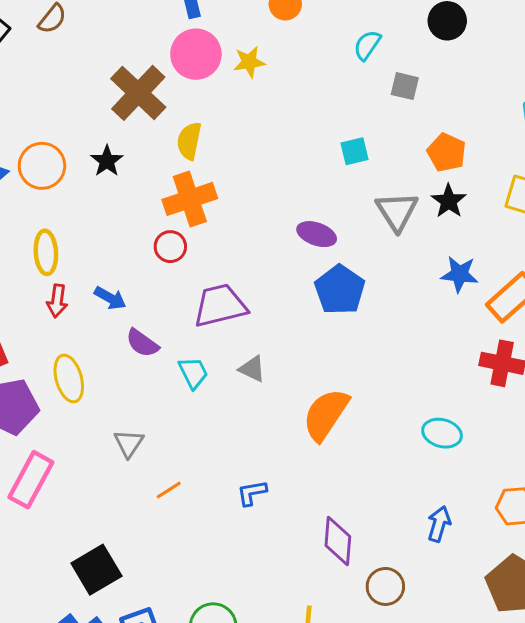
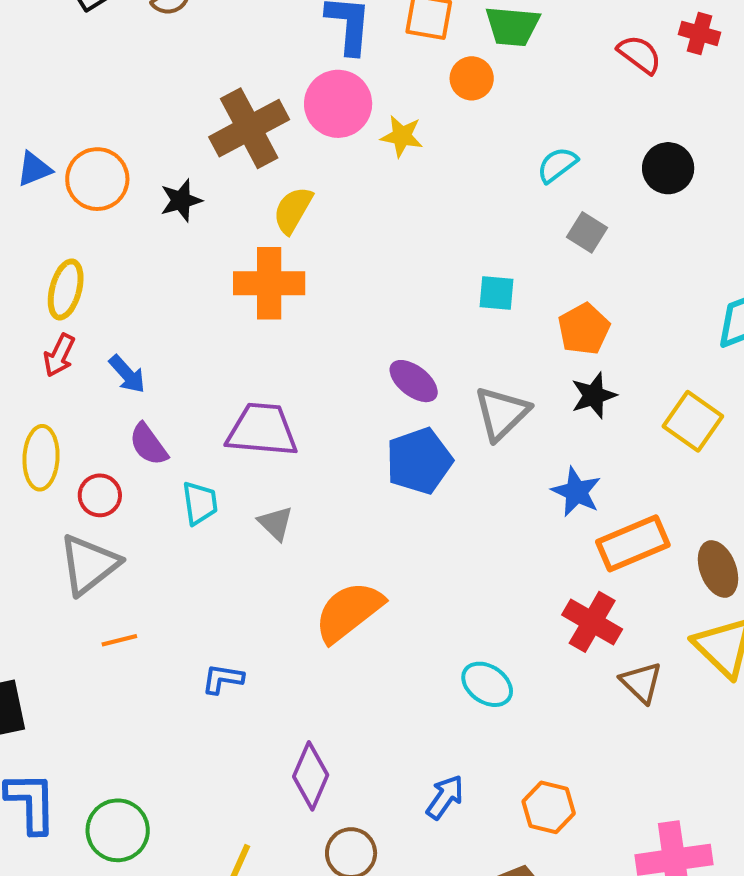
orange pentagon: (447, 152) -> (584, 329), moved
gray triangle: (397, 211) -> (502, 413), moved
red circle: (170, 247) -> (100, 495), moved
gray triangle: (129, 443) -> (89, 565), size x1.6

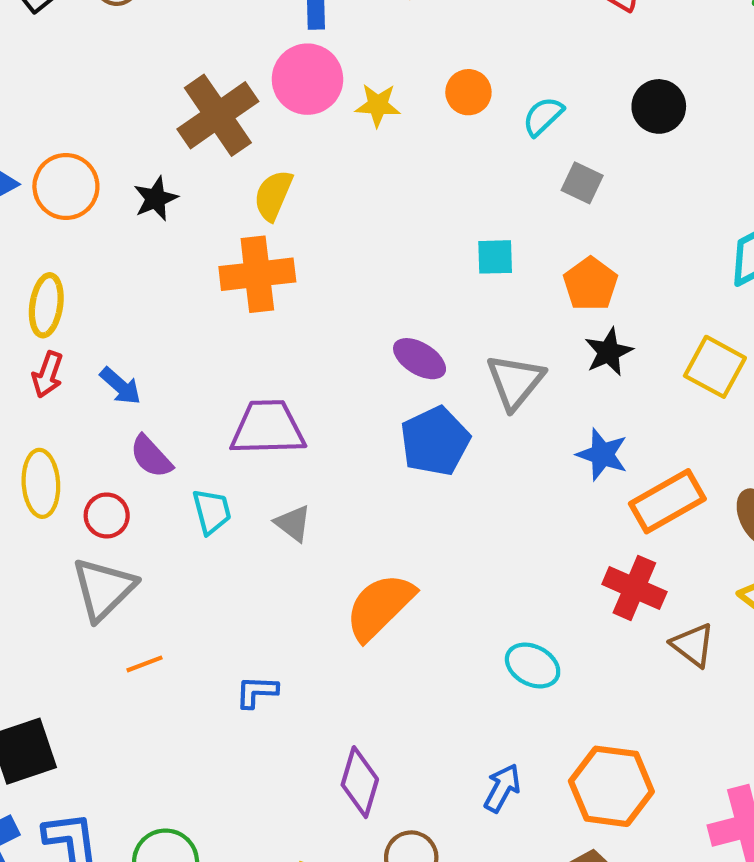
orange circle: (472, 78) -> (468, 92), moved
orange hexagon: (549, 807) -> (611, 786), size x1.5

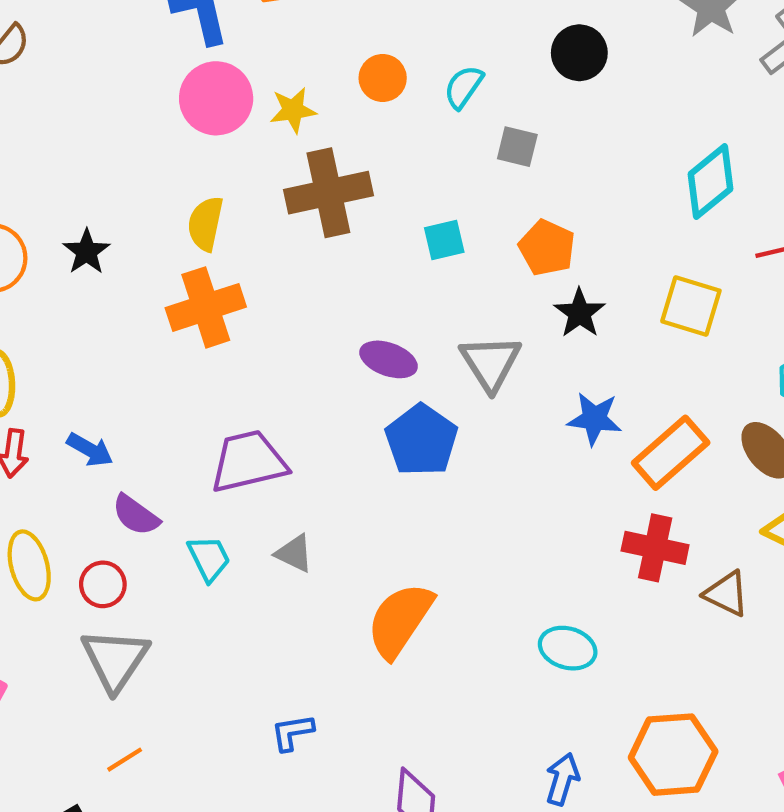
brown cross: (218, 115) -> (328, 193), moved, turned 34
orange line: (145, 664) -> (125, 760), moved

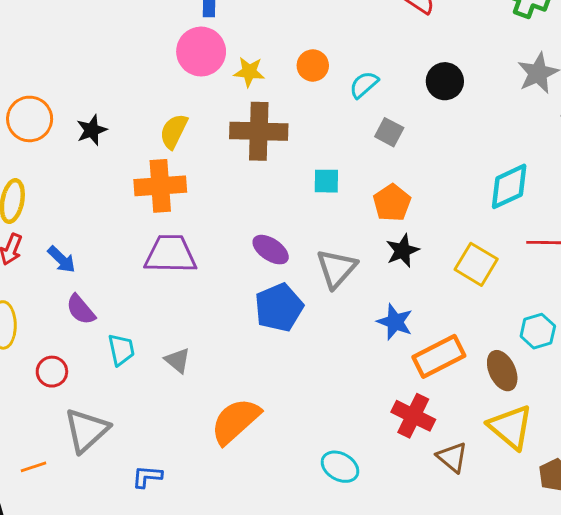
purple trapezoid: (248, 462) -> (170, 254), moved
red circle: (103, 584) -> (52, 372), moved
gray triangle: (115, 660) -> (86, 430), moved

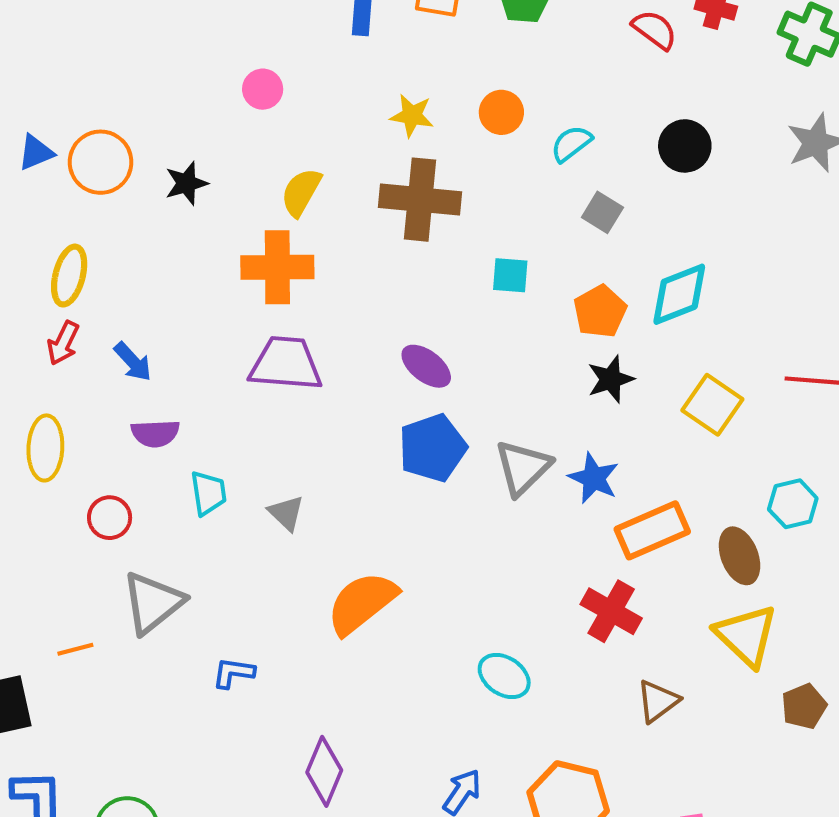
pink circle: (201, 52) -> (263, 89), moved, size x0.6
cyan diamond: (509, 186) -> (679, 294), moved
gray triangle: (336, 268) -> (523, 468), moved
purple semicircle: (81, 310) -> (155, 433), turned -56
brown triangle: (452, 457) -> (658, 701), moved, turned 40

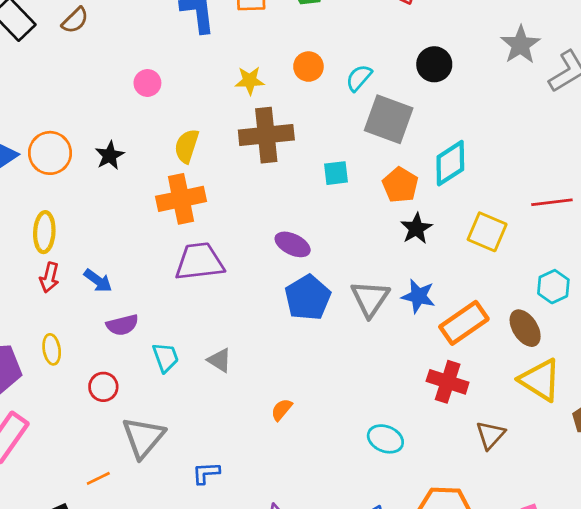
gray square: (602, 212) -> (389, 119), size x1.8
yellow ellipse: (45, 448) -> (52, 349), size x0.7
orange semicircle: (362, 603) -> (282, 410), size x0.5

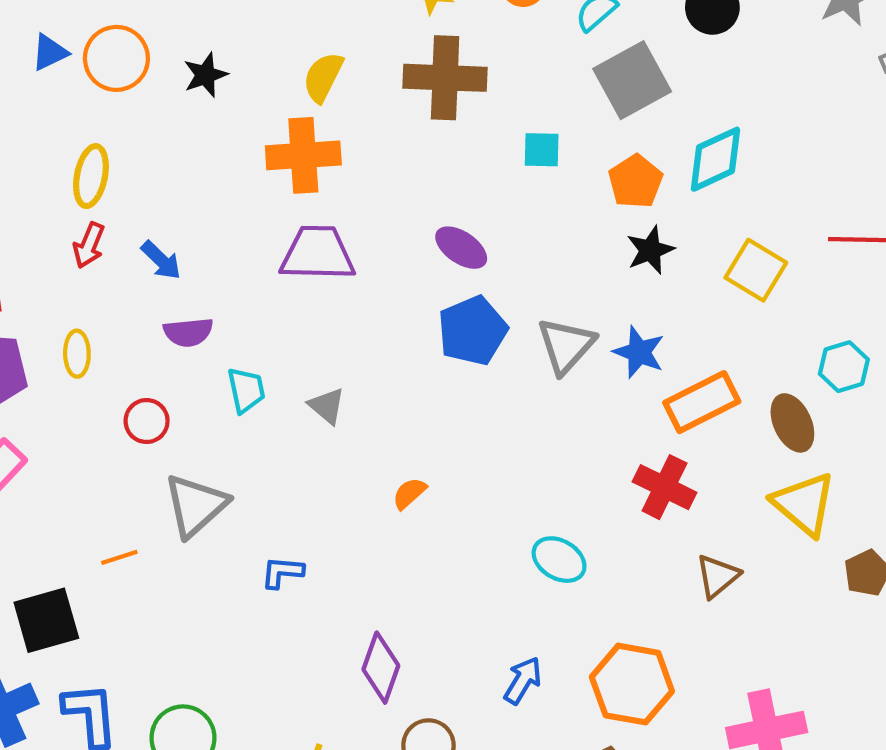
gray square: (389, 119) -> (632, 80), turned 33

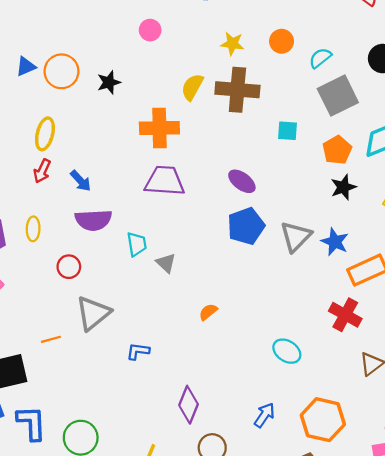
yellow semicircle: (323, 77) -> (192, 87), moved
purple semicircle: (188, 332) -> (93, 220), size x1.4
cyan trapezoid: (246, 390) -> (137, 244), moved

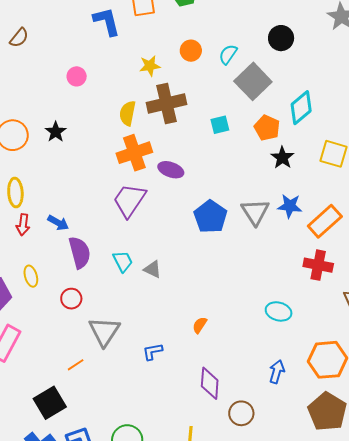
orange cross: (159, 128) -> (134, 153), moved
purple trapezoid: (165, 181) -> (129, 200), turned -42
purple ellipse: (242, 181) -> (171, 170), moved
purple semicircle: (93, 220) -> (80, 252), turned -84
orange semicircle: (208, 312) -> (200, 325), moved

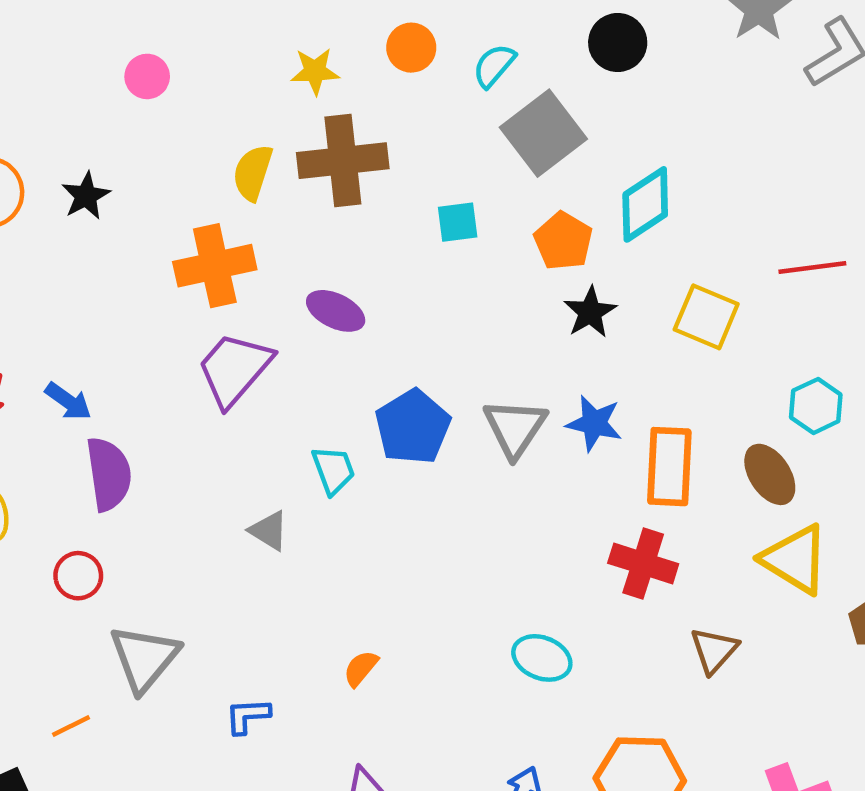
orange cross: (134, 153) -> (215, 266), moved
orange rectangle: (325, 221) -> (669, 467), turned -52
cyan trapezoid: (123, 261) -> (333, 470), moved

